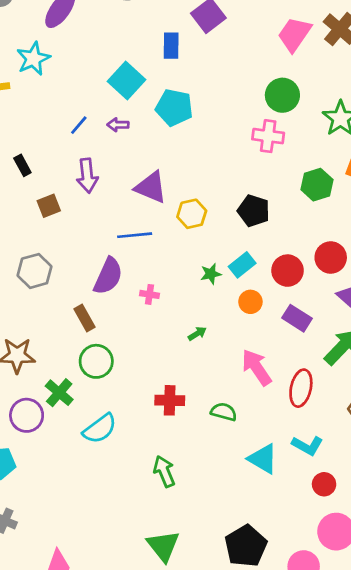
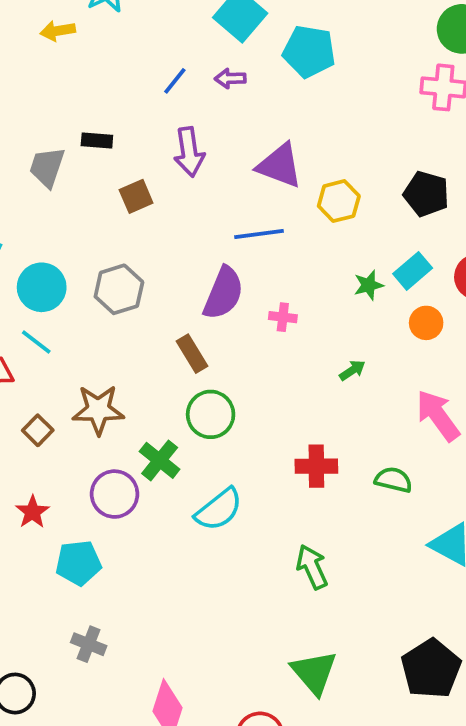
black rectangle: (22, 165) -> (97, 141), turned -55

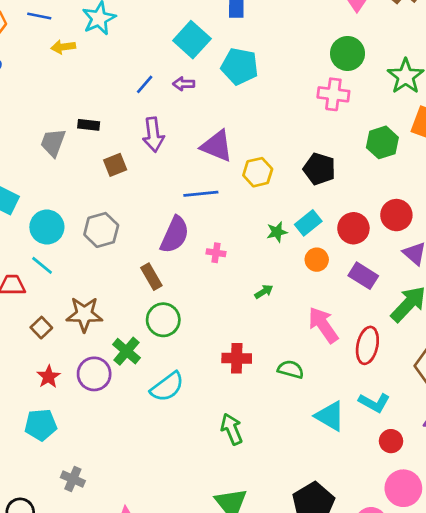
red star: (32, 512) -> (49, 377), moved
cyan pentagon: (78, 563) -> (41, 425), moved

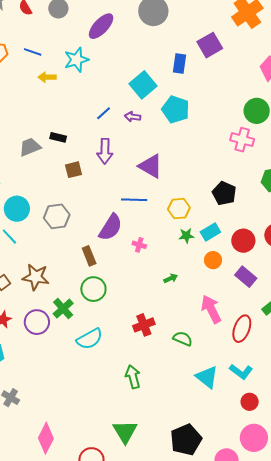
gray trapezoid: (53, 143) -> (30, 147), turned 40
yellow hexagon: (258, 172) -> (179, 209), moved
red cross: (237, 358) -> (144, 325), turned -30

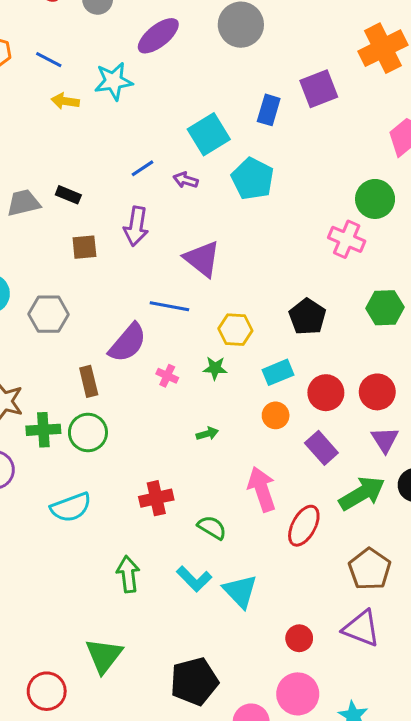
green star: (186, 236) -> (215, 368), moved
green cross: (63, 309) -> (43, 430), moved, turned 30
cyan L-shape: (241, 372) -> (194, 579), moved

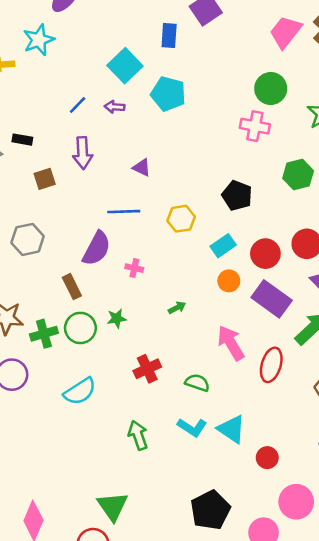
purple triangle: (202, 259) -> (142, 168), size x0.6
green star: (215, 368) -> (117, 318), moved
purple rectangle: (321, 448) -> (272, 299), size x1.4
red circle: (299, 638) -> (267, 458), moved
green triangle: (104, 656) -> (113, 506), moved

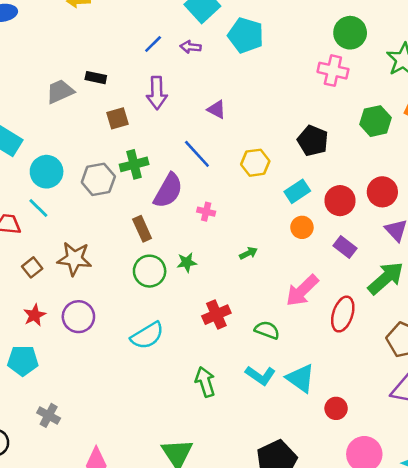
blue line: (124, 212) -> (197, 154), turned 48
purple rectangle: (272, 299) -> (345, 247), size x0.6
green cross: (44, 334) -> (134, 164), moved
pink arrow: (231, 343) -> (302, 291), turned -105

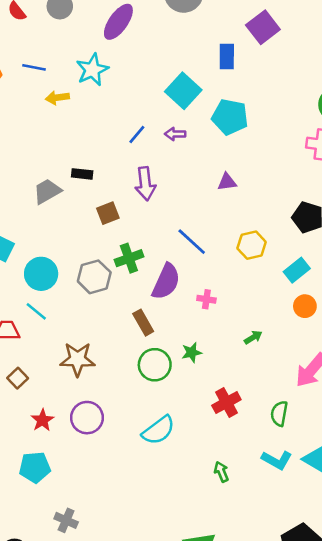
purple triangle: (217, 109) -> (227, 182), moved, turned -30
brown square: (32, 267) -> (18, 378), moved
green semicircle: (267, 330) -> (279, 413), turned -95
green arrow: (205, 382) -> (221, 472), size x0.7

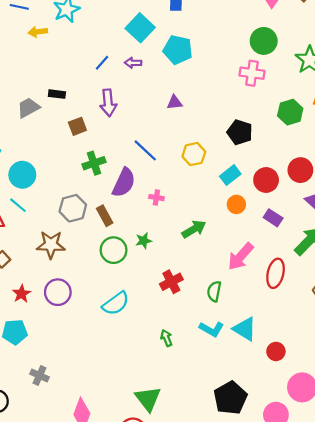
gray hexagon: (94, 277) -> (73, 208), moved
green arrow: (253, 337) -> (194, 229), size x1.6

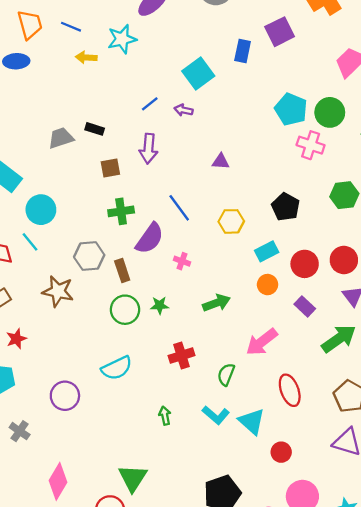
cyan pentagon: (178, 50) -> (291, 109), moved
red ellipse: (276, 273) -> (290, 390), moved, turned -44
purple circle: (58, 292) -> (65, 396), moved

